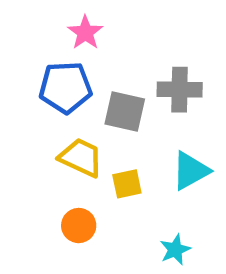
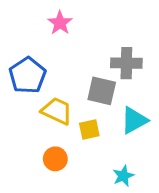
blue pentagon: (66, 87) -> (28, 75), moved, turned -30
gray square: (125, 111) -> (102, 91), moved

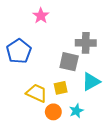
yellow trapezoid: (57, 111) -> (37, 93), moved
orange circle: (55, 159) -> (53, 112), moved
cyan star: (123, 176) -> (76, 111), moved

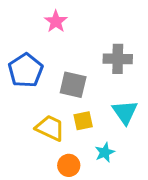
gray square: (69, 62) -> (73, 85), moved
cyan triangle: (91, 82) -> (125, 112), turned -36
orange circle: (53, 112) -> (69, 165), moved

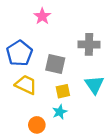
yellow trapezoid: (50, 128) -> (26, 85), moved
cyan star: (105, 152) -> (60, 112), moved
orange circle: (69, 165) -> (37, 125), moved

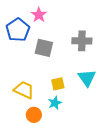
blue pentagon: (19, 53) -> (18, 30), moved
gray square: (55, 64) -> (44, 48), moved
yellow trapezoid: (26, 85) -> (24, 90), moved

